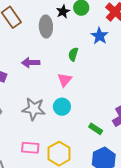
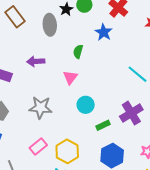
cyan circle: (62, 107) -> (86, 105), moved
green rectangle: (96, 129) -> (103, 125), turned -56
pink rectangle: (30, 148) -> (38, 146), turned -42

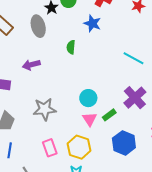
pink triangle: (70, 77) -> (90, 119), moved
pink rectangle: (38, 146) -> (50, 148), turned -60

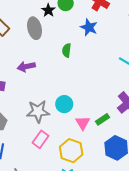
cyan circle: (88, 98) -> (64, 104), moved
pink rectangle: (50, 148) -> (40, 139), moved, turned 54

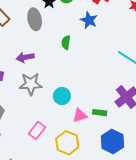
gray star: (38, 111) -> (31, 84), moved
green rectangle: (102, 119) -> (100, 113), turned 40
pink triangle: (83, 123) -> (80, 115), turned 42

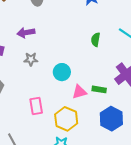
green semicircle: (66, 42) -> (96, 40), moved
gray star: (31, 84) -> (31, 59), size x0.6
pink rectangle: (37, 131) -> (36, 106), turned -48

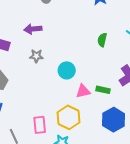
pink rectangle: (36, 106) -> (40, 125), moved

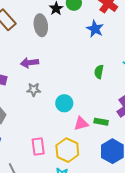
pink rectangle: (40, 125) -> (38, 146), moved

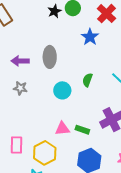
gray ellipse: (41, 25) -> (50, 57), moved
cyan circle: (64, 103) -> (62, 90), moved

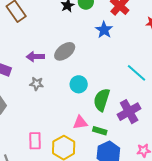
gray ellipse: (50, 57) -> (65, 51), turned 55
green semicircle: (88, 80) -> (102, 100), moved, size x1.6
green rectangle: (82, 130) -> (100, 131), moved

